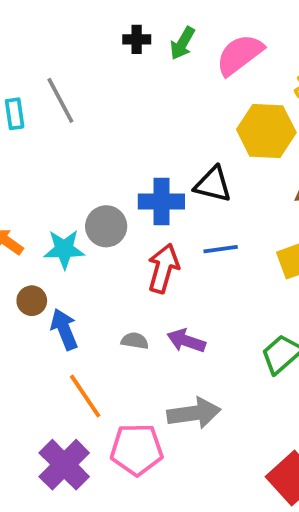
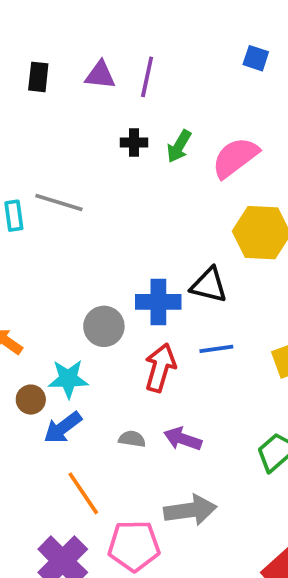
gray line: (60, 100) -> (59, 203), turned -45
cyan star: (64, 249) -> (68, 379), moved
blue arrow: (64, 329) -> (63, 428), turned -105

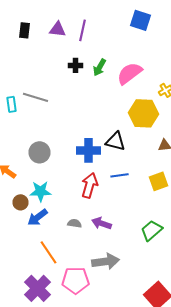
blue square: (256, 58) -> (140, 20), size x1.5
gray circle: (104, 326) -> (40, 152), moved

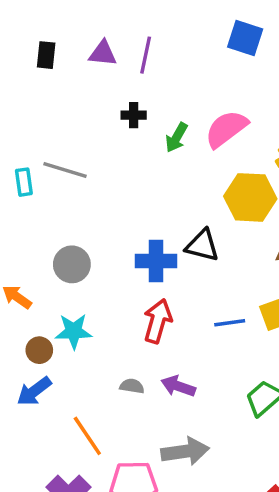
green arrow: (100, 67) -> (177, 137), moved
blue line: (120, 175) -> (230, 323), moved
blue arrow: (38, 217) -> (34, 391), moved

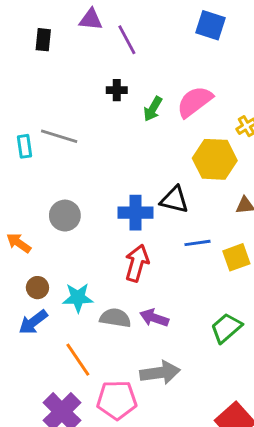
purple triangle: (103, 53) -> (91, 20), moved
purple line: (146, 55) -> (127, 40), turned -40
blue line: (230, 323) -> (197, 243), moved
cyan star: (74, 331) -> (78, 298), moved
gray semicircle: (132, 386) -> (115, 318), size x1.5

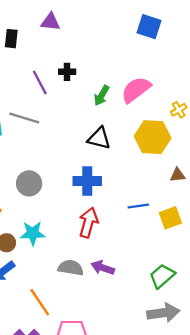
purple line: (127, 40) -> (40, 82), moved
black cross: (117, 90) -> (67, 72), moved
black triangle: (174, 200) -> (99, 138), moved
cyan star: (78, 298) -> (33, 233), moved
gray arrow: (160, 373) -> (163, 313), moved

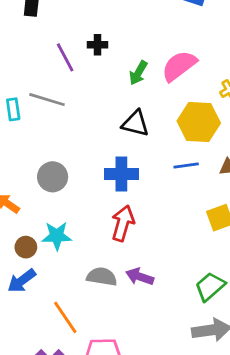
blue line: (138, 206) -> (186, 166), moved

